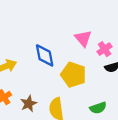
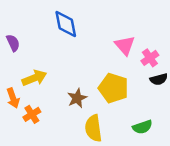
blue diamond: (45, 55) -> (66, 24), moved
brown star: (29, 104) -> (77, 98), moved

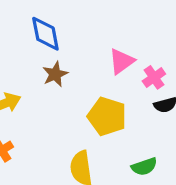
pink triangle: (125, 45) -> (122, 61), turned 35
brown star: (77, 98) -> (55, 74), moved

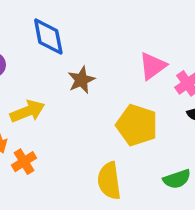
blue diamond: (45, 34) -> (48, 36), moved

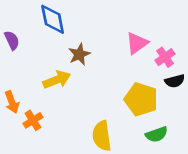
yellow arrow: (27, 111) -> (57, 80), moved
yellow pentagon: (137, 125) -> (141, 99), moved

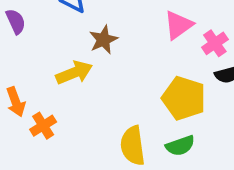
green semicircle: (157, 134) -> (180, 146), moved

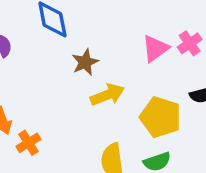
pink cross: (215, 43) -> (190, 43), moved
yellow arrow: (74, 73) -> (107, 95), moved

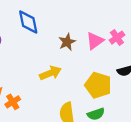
brown star: (85, 62) -> (67, 42), moved
yellow arrow: (107, 95) -> (50, 73), moved

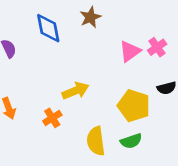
brown star: (67, 42) -> (90, 17), moved
orange cross: (13, 102) -> (52, 118), moved

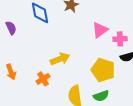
pink cross: (157, 47) -> (120, 39), moved, turned 32

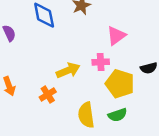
pink cross: (120, 39) -> (101, 62), moved

